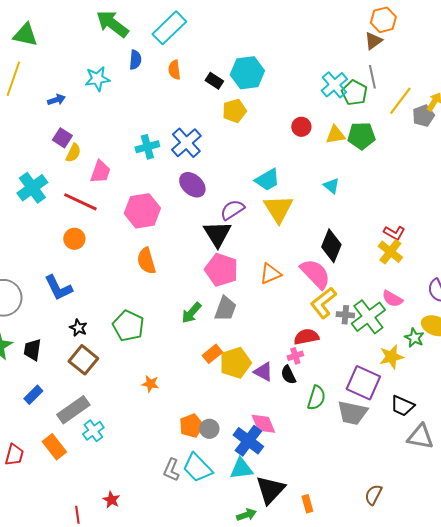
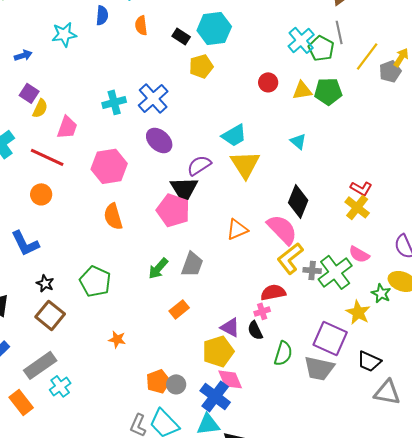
pink pentagon: (221, 270) -> (173, 210), moved
yellow star: (391, 357) -> (358, 312), turned -30
yellow pentagon: (235, 363) -> (218, 351), moved

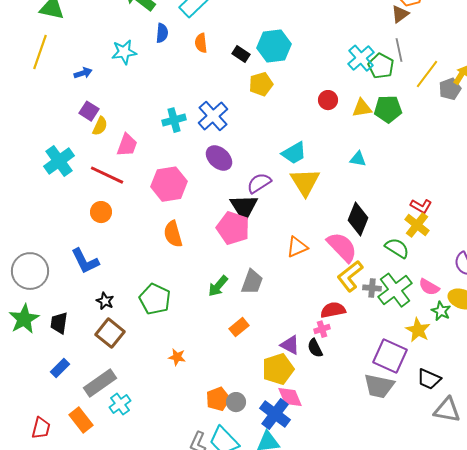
cyan triangle: (298, 141) -> (358, 159), turned -30
pink semicircle: (359, 254) -> (429, 287), moved
green semicircle: (283, 353) -> (397, 248), moved, turned -75

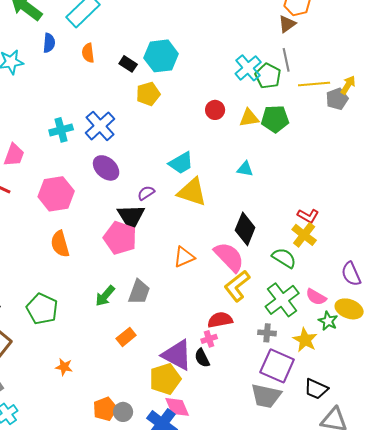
yellow line: (427, 74) -> (314, 84), turned 48
yellow triangle: (305, 182) -> (192, 192), turned -40
purple semicircle: (259, 183) -> (146, 193), size x0.7
gray cross: (372, 288) -> (267, 333), moved
purple triangle: (290, 345) -> (177, 355), size x1.6

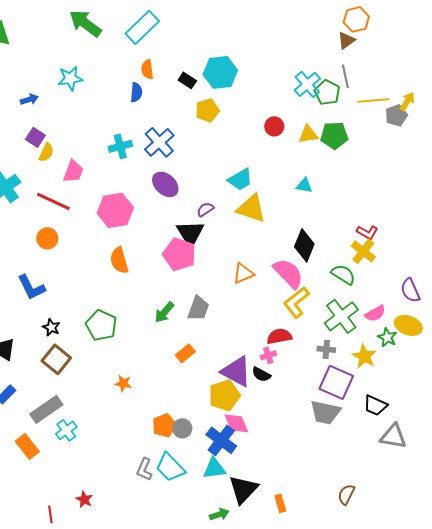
blue semicircle: (49, 43) -> (136, 92), moved
pink semicircle: (316, 297) -> (375, 313), turned -60
black semicircle: (202, 358) -> (261, 374), turned -36

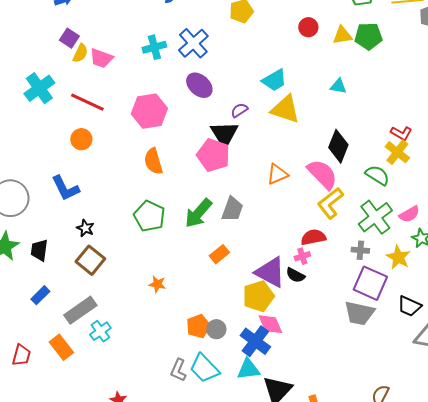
pink trapezoid: (73, 171) -> (101, 58), moved, turned 90
green arrow: (164, 312) -> (198, 213), size x1.4
green pentagon: (101, 325) -> (149, 216), moved

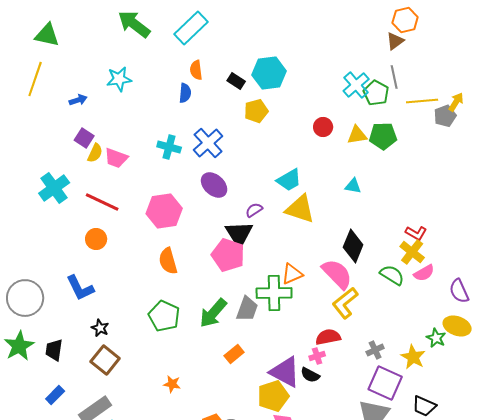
cyan cross: (154, 47) -> (169, 147), turned 30
pink semicircle: (409, 214) -> (424, 273), moved
green cross: (375, 217) -> (274, 293), moved, turned 36
gray cross: (360, 250) -> (375, 350), turned -30

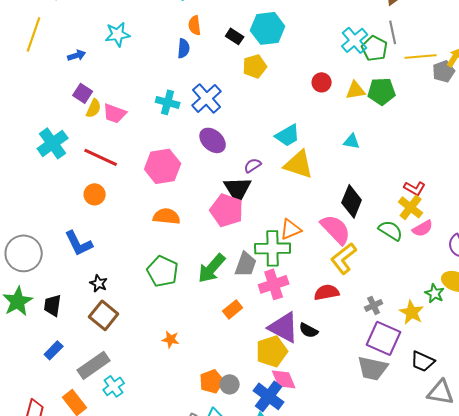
orange semicircle: (168, 261) -> (167, 216), turned 112
pink cross: (317, 356) -> (274, 284), moved, size x1.8

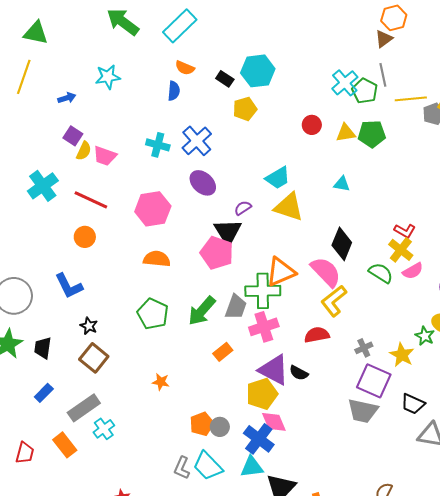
orange semicircle: (195, 25) -> (185, 68), turned -60
orange triangle: (291, 229) -> (281, 272), size x1.4

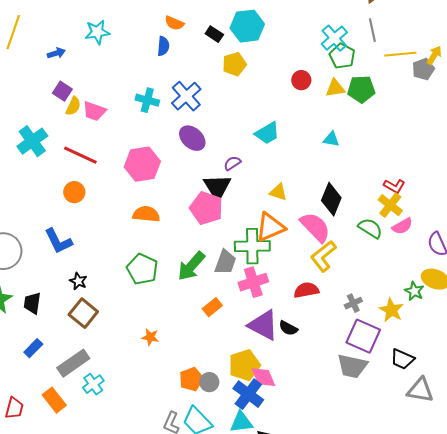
green pentagon: (365, 91) -> (342, 56), moved
yellow triangle: (289, 207) -> (278, 192), moved, size x0.6
yellow pentagon: (262, 394) -> (244, 365), moved

